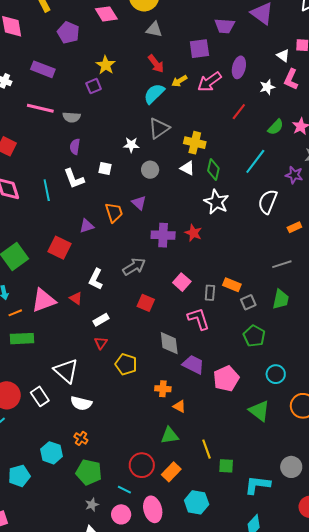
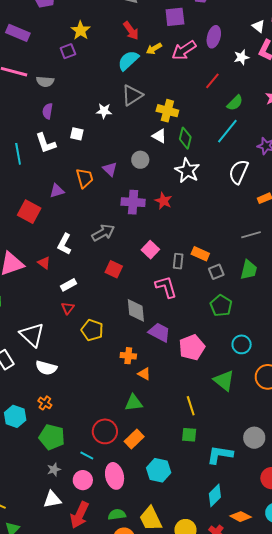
green semicircle: (276, 127) -> (235, 103), moved
gray circle: (150, 170) -> (140, 160), moved
yellow line: (207, 449) -> (191, 406), moved

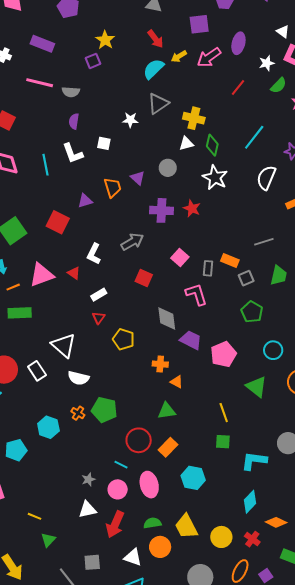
green semicircle: (235, 103) -> (278, 85), moved
white triangle: (159, 136) -> (186, 144), turned -42
gray line: (251, 235) -> (264, 242), moved
green pentagon: (52, 437) -> (104, 410), moved

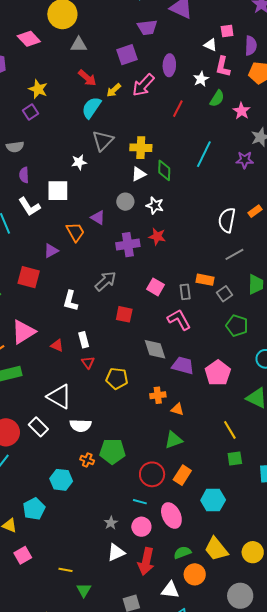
white square: (104, 143) -> (58, 191), size x1.6
white star: (215, 178) -> (155, 206), moved, size x0.7
white semicircle: (266, 178) -> (227, 220), moved
red triangle: (74, 273) -> (57, 346), moved
white rectangle: (99, 295) -> (84, 340), turned -63

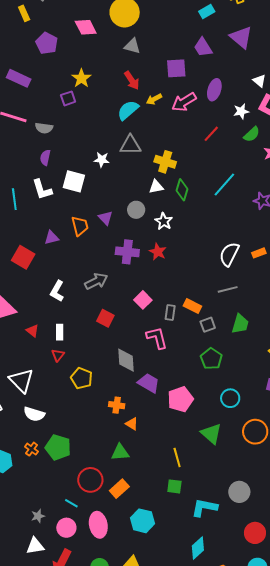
purple trapezoid: (147, 27) -> (203, 47), turned 50
gray triangle: (103, 141) -> (130, 145), turned 30

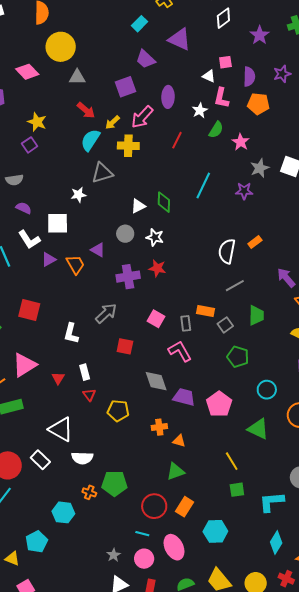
purple semicircle: (45, 158) -> (24, 208), turned 119
yellow cross: (165, 162) -> (128, 146), moved
purple triangle: (52, 238) -> (49, 259), moved
red triangle: (32, 331) -> (58, 378), turned 40

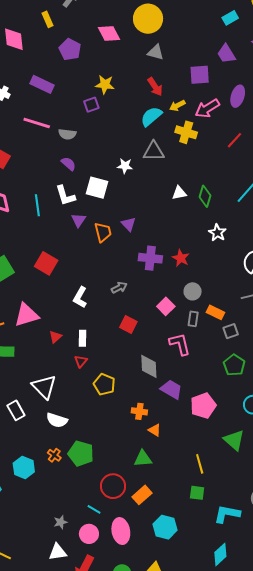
yellow star: (37, 122) -> (105, 85), turned -30
gray circle: (125, 234) -> (193, 291), moved
white star: (155, 237) -> (217, 233), moved
purple triangle: (49, 259) -> (79, 220), turned -42
gray arrow: (106, 313) -> (119, 288), size x0.7

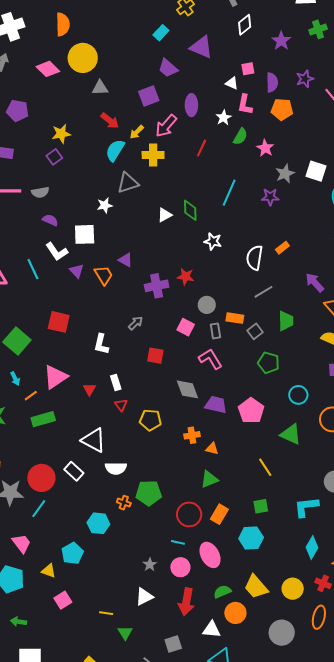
pink diamond: (109, 34) -> (48, 69), moved
green square: (197, 493) -> (261, 506), moved
white triangle: (58, 552) -> (144, 597), moved

